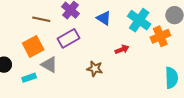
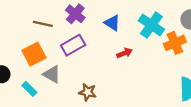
red arrow: (122, 49) -> (125, 53), moved
brown star: (95, 69) -> (88, 92), moved
cyan rectangle: (29, 78) -> (29, 89), turned 64

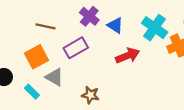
purple cross: (75, 14) -> (89, 16), moved
red arrow: (125, 53) -> (128, 56), size x1.5

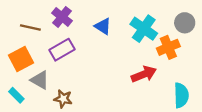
purple cross: (89, 16) -> (62, 17), moved
red arrow: (128, 56) -> (144, 74), moved
brown star: (90, 95) -> (63, 99), moved

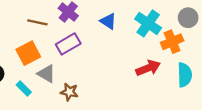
cyan semicircle: (181, 95) -> (185, 75), moved

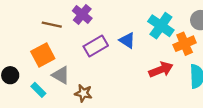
blue triangle: (108, 21) -> (127, 40), moved
purple rectangle: (68, 44) -> (96, 46), moved

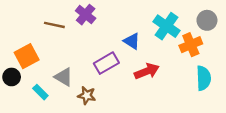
purple rectangle: (96, 46) -> (106, 63), moved
orange square: (43, 55) -> (27, 56), moved
red arrow: (161, 70) -> (147, 71), moved

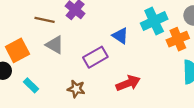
cyan cross: (167, 26) -> (154, 21), turned 30
red arrow: (147, 71) -> (128, 83), moved
gray triangle: (64, 77) -> (55, 45), moved

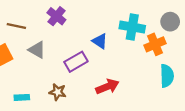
brown line: (45, 20) -> (16, 26), moved
cyan cross: (154, 21) -> (132, 27), turned 35
cyan rectangle: (31, 85) -> (22, 97), moved, turned -48

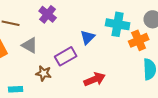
blue triangle: (100, 41) -> (88, 37), turned 42
brown star: (58, 92) -> (44, 73), moved

